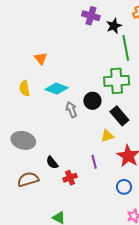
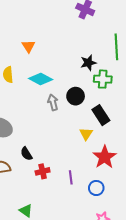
black star: (114, 26) -> (88, 63), moved
green cross: (117, 81) -> (103, 79), size x0.7
yellow triangle: (107, 136) -> (86, 134), turned -48
purple line: (94, 162) -> (71, 177), moved

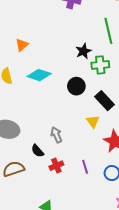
orange triangle: (28, 46) -> (22, 45), turned 32
gray arrow: (53, 102) -> (56, 135), moved

